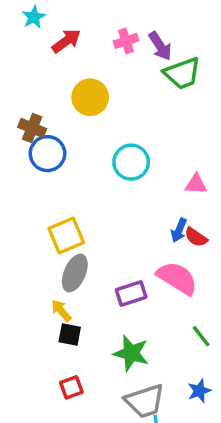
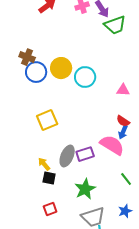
yellow circle: (90, 97) -> (61, 68), moved
blue arrow: (179, 230) -> (123, 132), moved
gray ellipse: (75, 273) -> (67, 156), moved
green star: (131, 353) -> (85, 189), turned 30

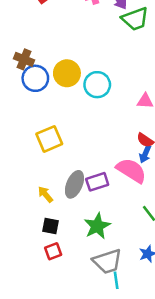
black square: (49, 178) -> (51, 226), moved

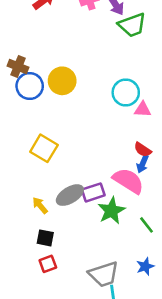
cyan circle: (97, 85) -> (126, 92), moved
yellow square: (49, 139) -> (44, 148), turned -36
gray ellipse: (74, 184) -> (70, 195), turned 36
green star: (97, 226) -> (111, 211), moved

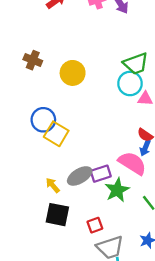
green trapezoid: (132, 25) -> (136, 64), moved
blue circle: (30, 86) -> (43, 120), moved
black square: (45, 238) -> (57, 215), size x1.5
red square: (48, 264) -> (95, 225), moved

